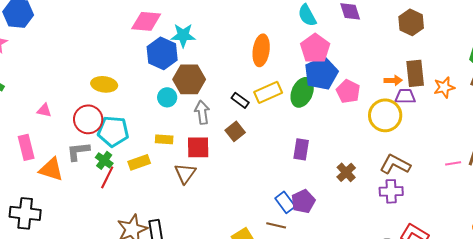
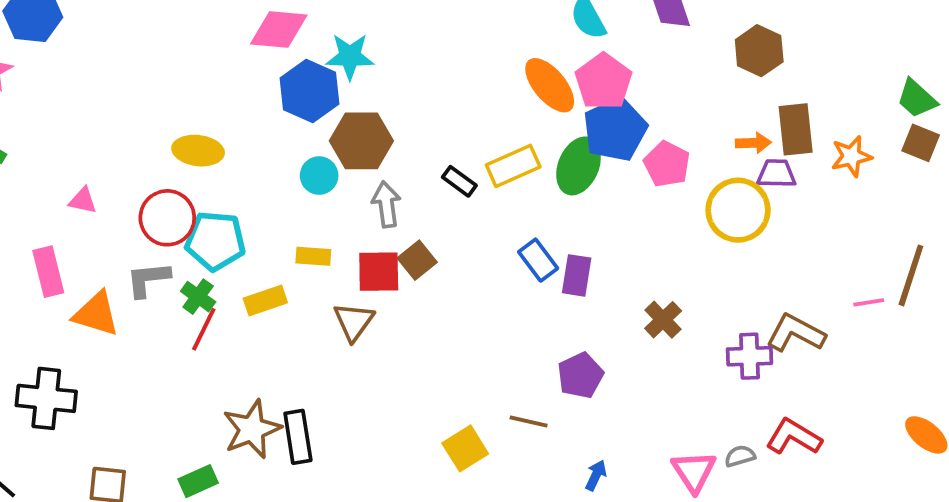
brown hexagon: (411, 22) -> (759, 51), moved
orange ellipse: (261, 50) -> (550, 85), moved, turned -48
brown square: (235, 131) -> (417, 260), moved
brown L-shape: (395, 164) -> (796, 333), moved
blue rectangle: (285, 202) -> (538, 260), moved

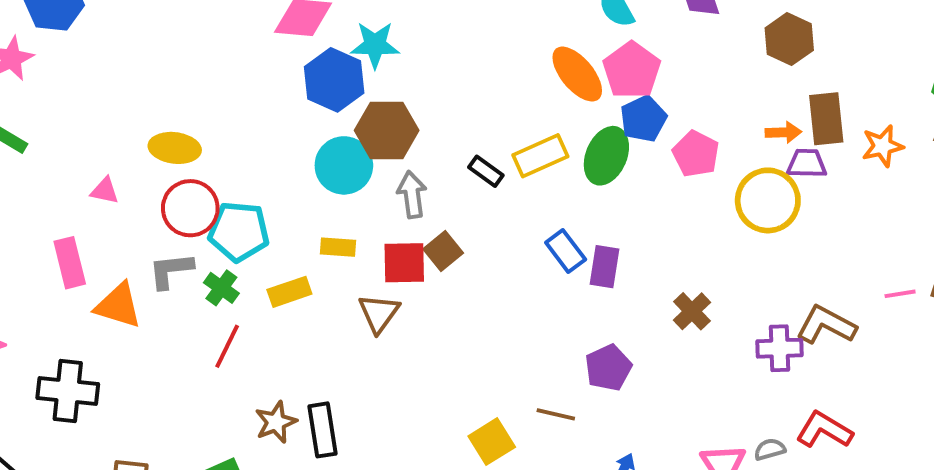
blue pentagon: (615, 129) -> (643, 119), size x0.7
yellow ellipse: (198, 151) -> (175, 148), moved
cyan circle: (319, 176) -> (344, 165), size x1.5
red line: (204, 329) -> (227, 346), moved
brown star: (252, 429) -> (276, 422), size x0.7

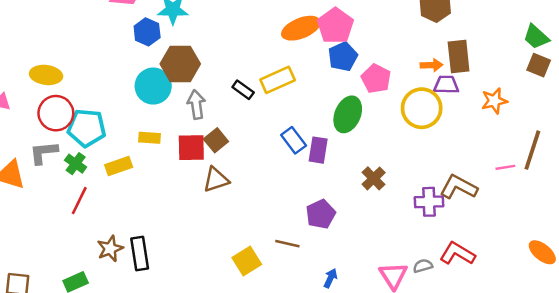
orange ellipse: (577, 74) -> (301, 28), turned -72
blue hexagon: (334, 80) -> (147, 32), size x0.7
orange star: (883, 146) -> (494, 101), moved
green ellipse: (606, 156) -> (348, 114), moved
brown triangle: (379, 313) -> (216, 180), moved, turned 36

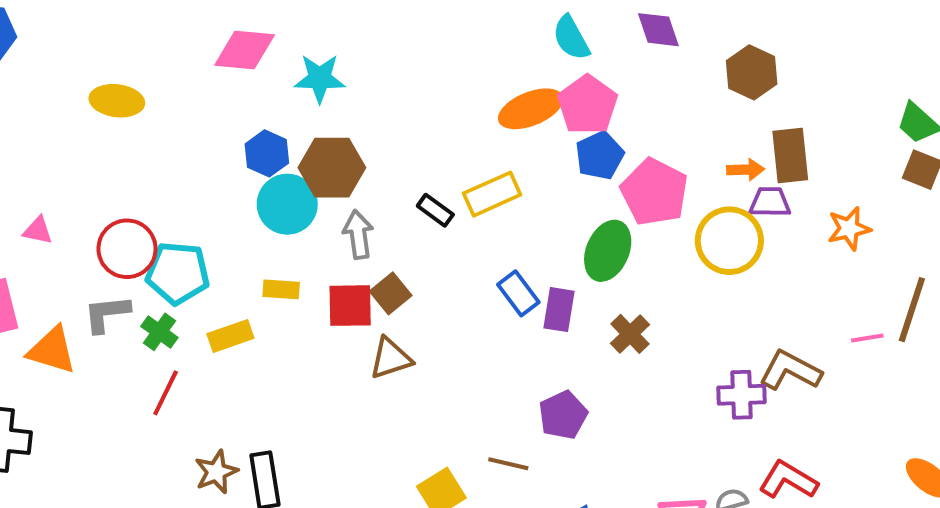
blue hexagon: (147, 32) -> (267, 153), moved
yellow ellipse: (46, 75) -> (117, 101), moved
pink pentagon: (376, 79) -> (654, 192), size x1.4
brown cross: (374, 178) -> (630, 334), moved

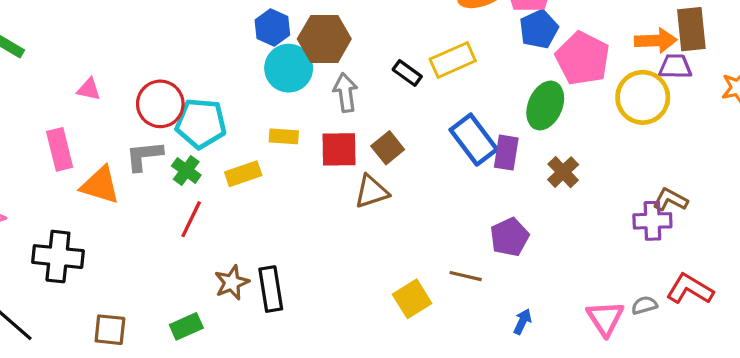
orange arrow: (746, 170) -> (656, 41), size x1.4
brown square: (391, 293) -> (388, 148), moved
blue rectangle: (518, 293) -> (474, 140), size x1.4
brown L-shape: (790, 370) -> (670, 200), moved, size x0.7

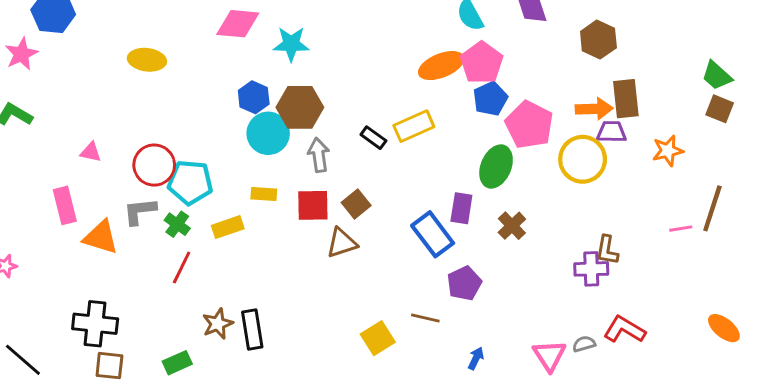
blue rectangle: (474, 140) -> (433, 234), moved
brown L-shape: (670, 200) -> (607, 250), turned -108
black cross: (58, 257) -> (95, 324), moved

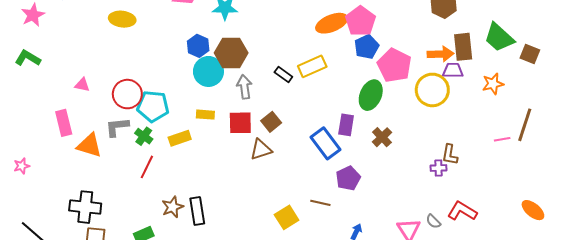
green trapezoid: (717, 76) -> (499, 38), moved, size x1.4
purple cross: (591, 269) -> (438, 168), size x0.7
gray semicircle: (584, 344) -> (433, 221), turned -119

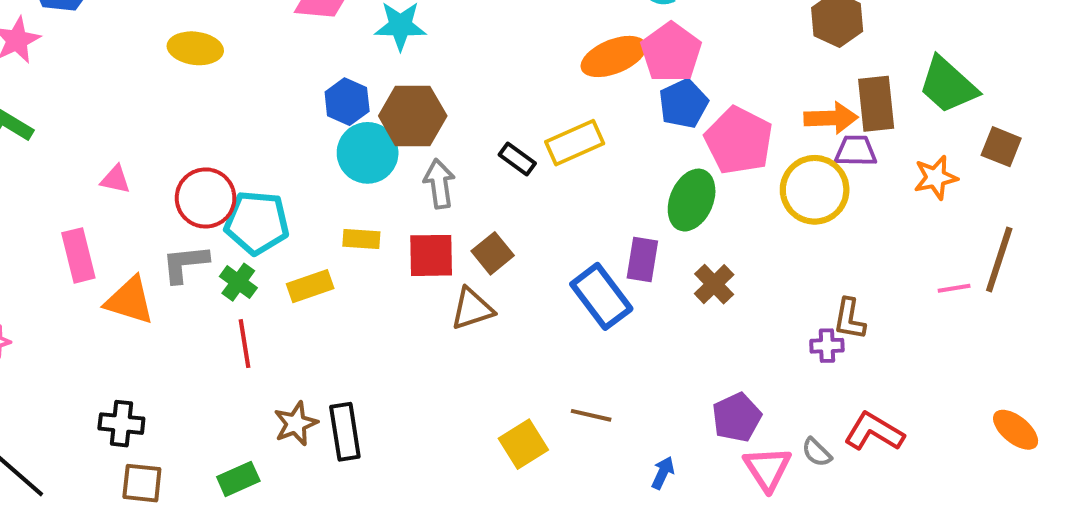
brown square: (530, 54) -> (1001, 147), moved
red line: (147, 167) -> (244, 344), turned -35
purple pentagon: (348, 178) -> (737, 417), moved
black cross: (85, 207) -> (121, 424), size x0.7

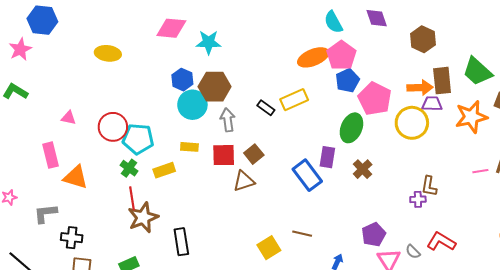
orange star: (936, 177) -> (471, 117), size x1.5
gray L-shape: (185, 264) -> (45, 213), moved
brown star: (296, 424) -> (143, 217), moved, size x1.4

